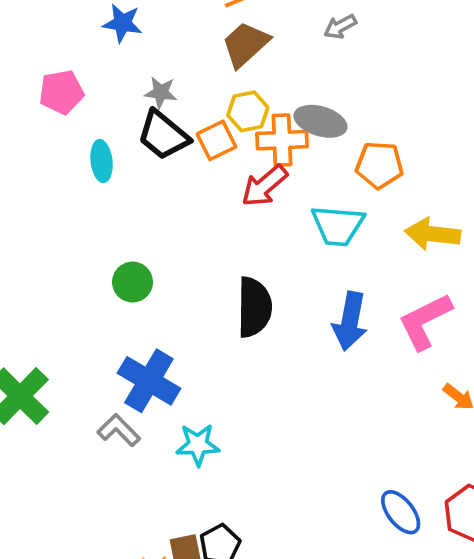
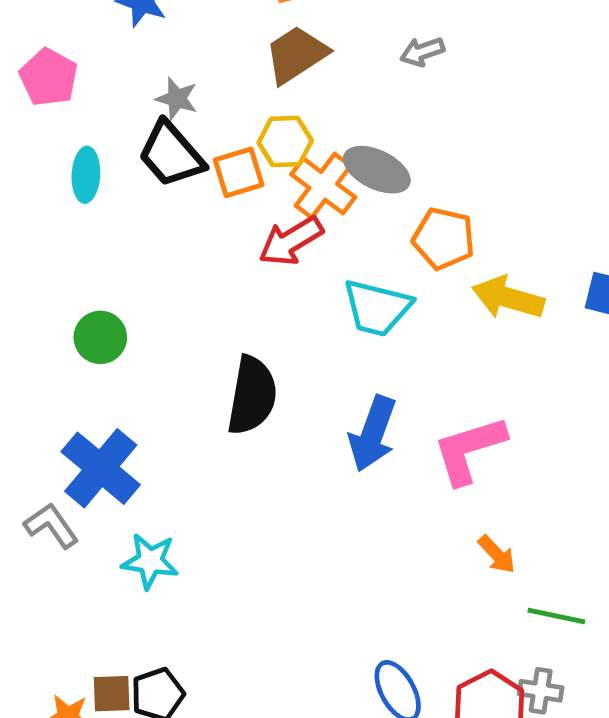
pink pentagon: (61, 92) -> (49, 77), turned 30
orange cross: (282, 140) -> (323, 186), turned 30
yellow arrow: (433, 234) -> (508, 298), moved

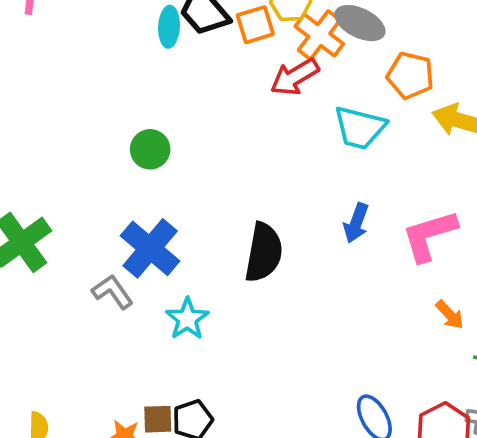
cyan ellipse: (86, 175) -> (169, 27), moved
black semicircle: (252, 395) -> (264, 252), moved
blue arrow: (373, 434) -> (356, 223), size x0.7
cyan star: (150, 561) -> (187, 319), turned 30

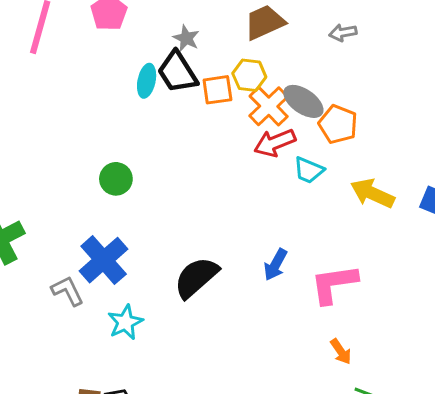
orange pentagon: (410, 75) -> (338, 124), moved
red arrow: (295, 77) -> (275, 143), moved
cyan trapezoid: (360, 128) -> (309, 170), moved, size x0.7
black semicircle: (264, 252) -> (196, 277), turned -150

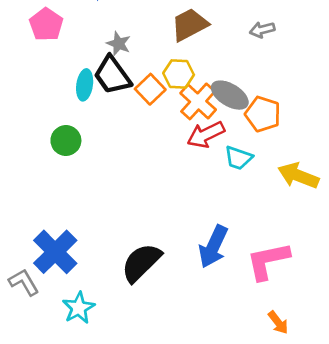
orange square: (217, 90) -> (150, 89), turned -32
green circle: (116, 179) -> (66, 141), moved
blue arrow: (275, 265) -> (213, 247), size x1.4

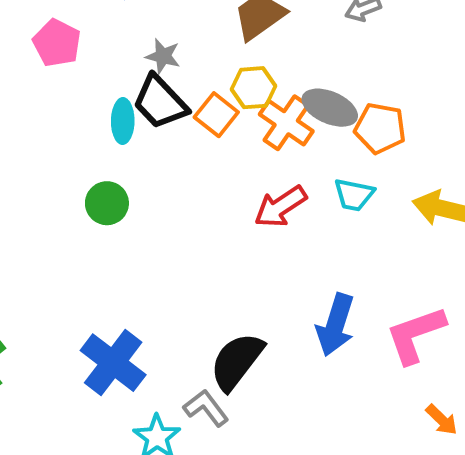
red arrow: (206, 135) -> (281, 207), moved
gray L-shape: (24, 282) -> (206, 408), moved

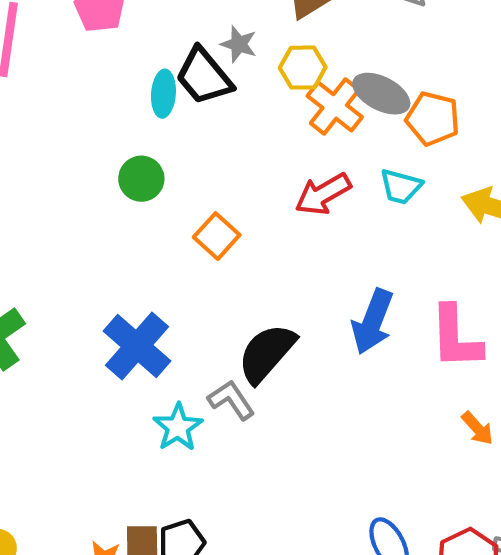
gray star: (163, 56) -> (239, 44), moved
orange square: (216, 115) -> (217, 236), moved
pink L-shape: (415, 335) -> (456, 337), turned -76

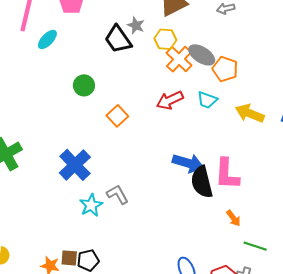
cyan ellipse: (163, 94) -> (47, 39), moved, turned 35
blue arrow: (373, 322) -> (188, 163), turned -100
black semicircle: (267, 353) -> (202, 182), moved, turned -60

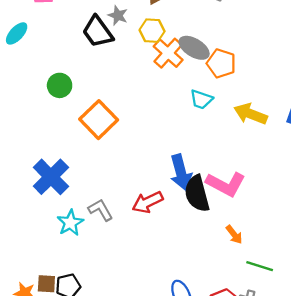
red arrow: (170, 100) -> (148, 202), moved
orange square: (117, 116) -> (99, 120), size x1.5
blue arrow: (188, 163) -> (181, 172), turned 60
pink L-shape: (227, 174) -> (226, 184), turned -64

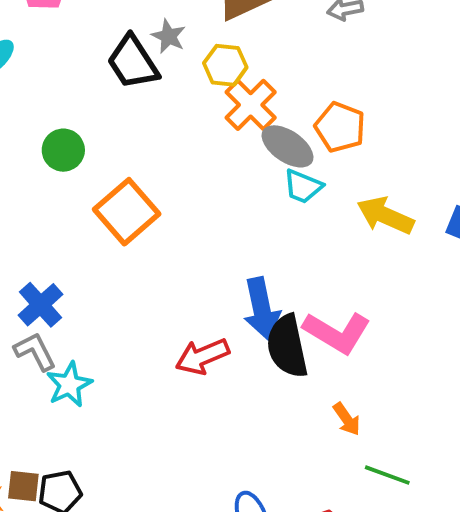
gray ellipse: (194, 48) -> (288, 146), moved
blue cross: (51, 177) -> (40, 305), size x0.7
gray L-shape: (101, 210) -> (35, 351), moved

